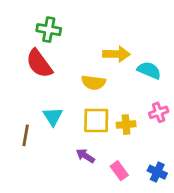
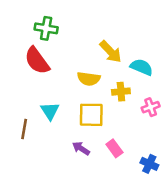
yellow arrow: (117, 54) -> (111, 52), turned 45
yellow cross: (126, 125) -> (121, 92), moved
pink rectangle: (119, 171) -> (114, 148), moved

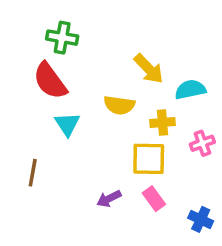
cyan semicircle: (142, 67) -> (190, 90), turned -35
cyan triangle: (50, 111) -> (67, 124), moved
yellow square: (91, 115) -> (149, 159), moved
purple arrow: (81, 148) -> (109, 199), turned -60

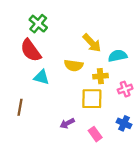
green cross: (62, 38) -> (38, 24), turned 30
cyan triangle: (67, 124) -> (41, 77), turned -42
pink rectangle: (154, 199) -> (95, 134), moved
blue cross: (201, 219) -> (124, 123), moved

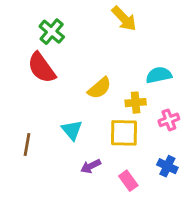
yellow arrow: (92, 43) -> (124, 19), moved
yellow semicircle: (74, 65) -> (99, 88), turned -48
cyan triangle: (41, 77) -> (72, 130), moved, turned 35

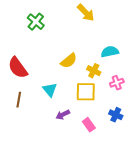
red semicircle: (42, 68) -> (18, 68), moved
yellow cross: (136, 103) -> (94, 71), turned 32

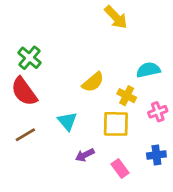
green cross: (36, 22) -> (29, 58), moved
brown line: (19, 100) -> (25, 135), turned 49
blue cross: (116, 115) -> (156, 155), turned -32

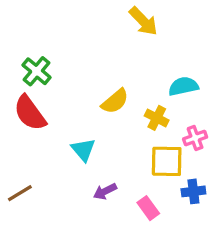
yellow square: (116, 124) -> (167, 161), moved
brown line: (25, 135) -> (20, 193), moved

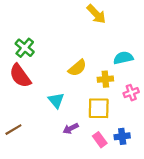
yellow cross: (157, 118) -> (105, 79), turned -32
yellow square: (167, 161) -> (99, 108), moved
blue cross: (193, 191) -> (122, 136), moved

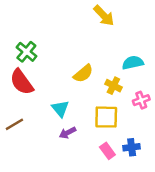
yellow cross: (105, 79) -> (113, 86), turned 32
purple arrow: (71, 128) -> (68, 133), moved
brown line: (13, 130) -> (14, 124), moved

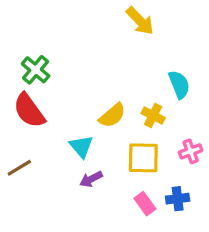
cyan semicircle: (133, 63) -> (179, 84), turned 80
yellow semicircle: (83, 74) -> (112, 115), moved
pink cross: (141, 100) -> (191, 151), moved

